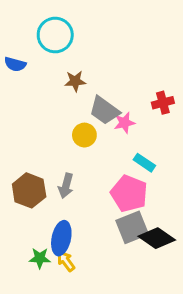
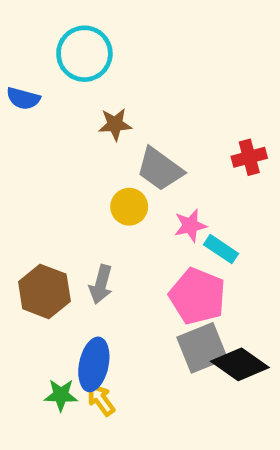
pink star: (124, 123) -> (190, 226), moved

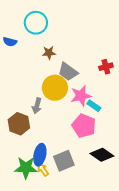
yellow circle: (129, 207) -> (55, 88), size x1.6
pink star: (190, 226) -> (81, 96), size x1.5
gray arrow: (101, 284) -> (37, 106), moved
gray square: (202, 348) -> (64, 161), moved
green star: (61, 395) -> (26, 168), size x1.6

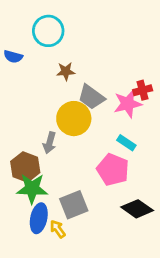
pink star: (81, 96) -> (128, 104), moved
blue ellipse: (40, 155) -> (39, 218), moved
gray square: (64, 161) -> (74, 205), moved
green star: (26, 168) -> (32, 189), moved

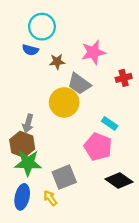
blue semicircle: (13, 57) -> (30, 50), moved
pink star: (128, 104) -> (93, 52), moved
gray arrow: (50, 143) -> (28, 123), moved
blue ellipse: (39, 218) -> (22, 197), moved

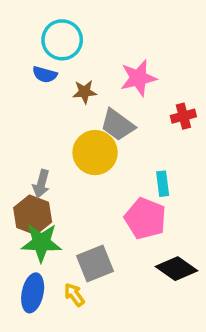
cyan rectangle: (110, 123) -> (163, 184), turned 49

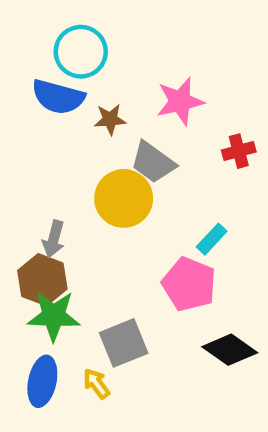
blue semicircle: (45, 75) -> (58, 97), size x1.6
cyan rectangle: (163, 184) -> (212, 239), turned 50

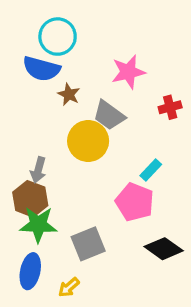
brown star: (110, 119) -> (69, 94), moved, turned 30
yellow arrow: (97, 384) -> (69, 287), moved, turned -95

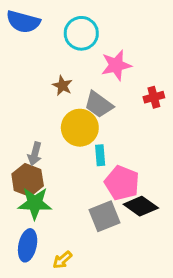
cyan circle: (58, 37) -> (81, 33), moved
blue semicircle: (41, 69) -> (23, 22), moved
cyan rectangle: (151, 170) -> (100, 155), moved, turned -48
gray square: (88, 244) -> (105, 216), moved
black diamond: (164, 249) -> (141, 206), moved

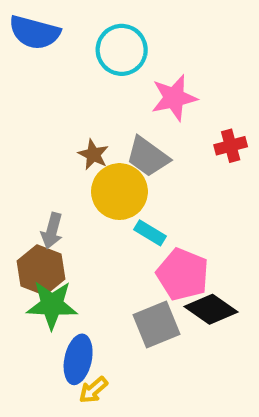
brown star: (62, 86) -> (93, 154), moved
cyan rectangle: (100, 155) -> (150, 233), turned -54
blue ellipse: (28, 245) -> (78, 359), moved

